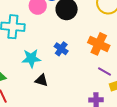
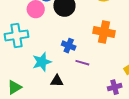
purple line: (104, 72) -> (82, 63), moved

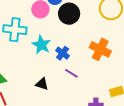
cyan star: (42, 62) -> (41, 45), moved, turned 30

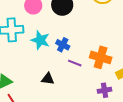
orange cross: (100, 49) -> (101, 57), moved

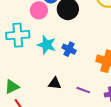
purple line: (75, 63) -> (83, 90), moved

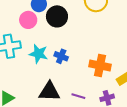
black triangle: (55, 83) -> (49, 92), size x1.6

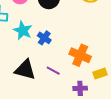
purple line: (78, 96) -> (53, 71), moved

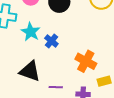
purple line: (53, 71) -> (56, 87), moved, turned -32

